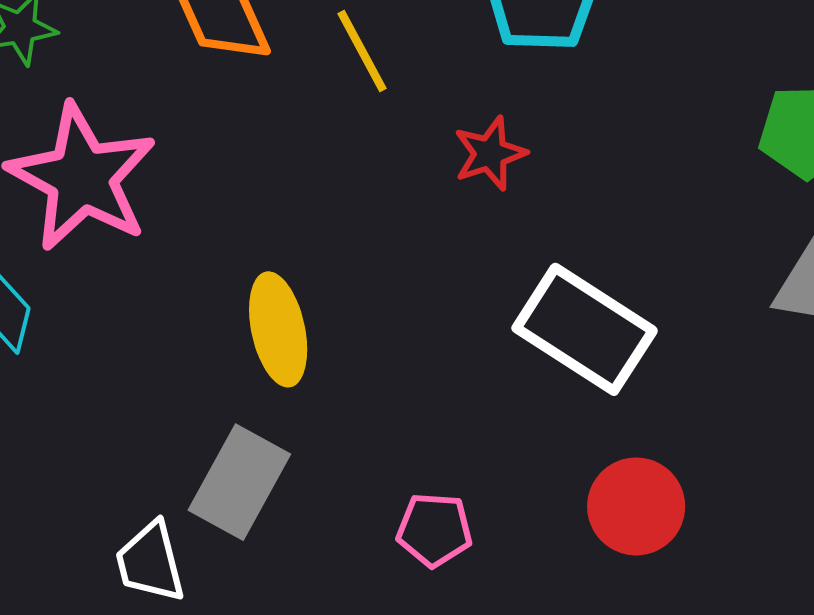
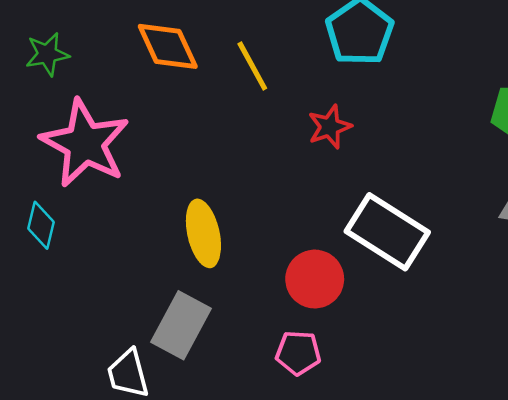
red circle: (636, 506) -> (315, 279), moved

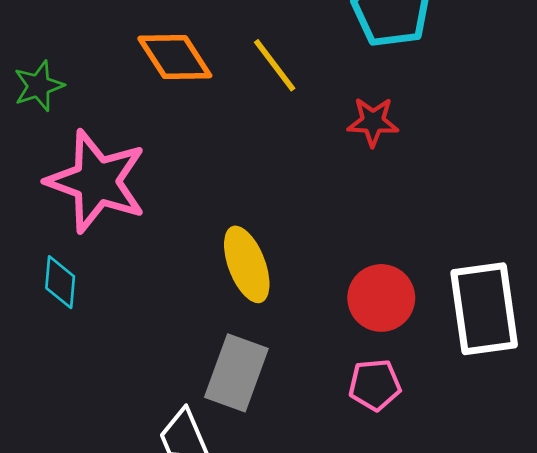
red star: (330, 127) -> (373, 122), turned 30
white rectangle: (387, 232) -> (484, 309), moved, turned 58

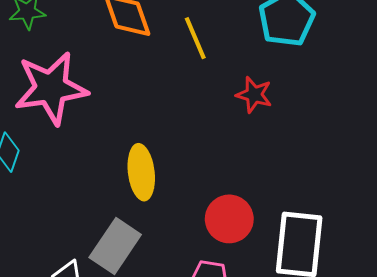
pink star: (97, 181) -> (51, 88), turned 30

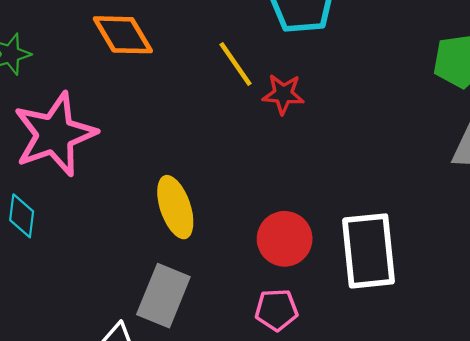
yellow line: (195, 38) -> (235, 64), moved

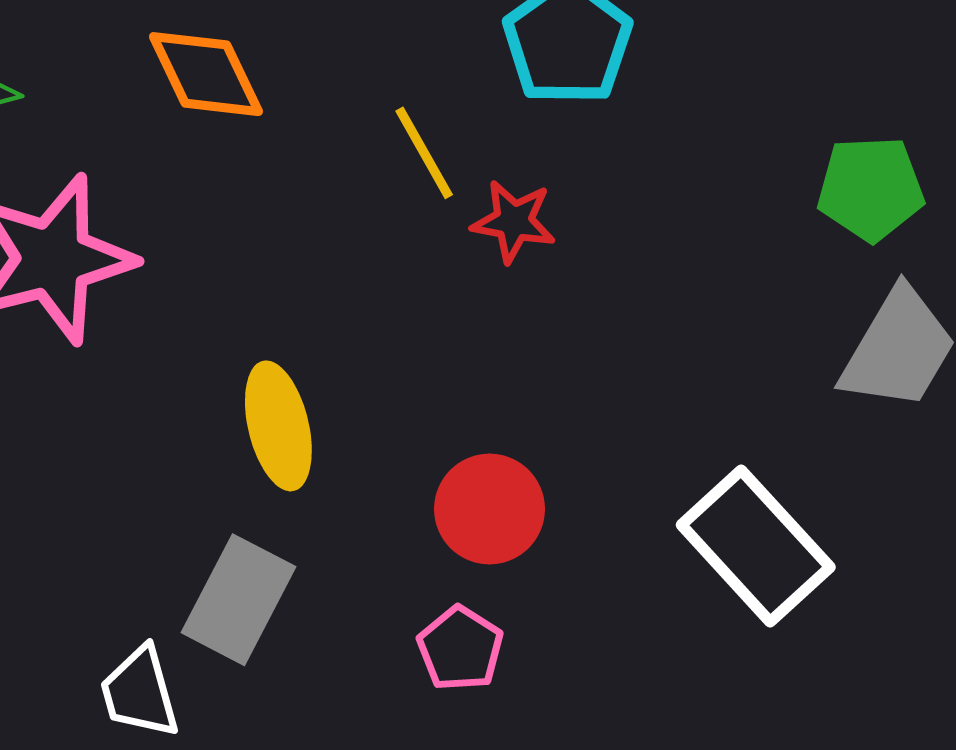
white rectangle: (369, 251) -> (756, 546), moved, turned -42
pink pentagon: (276, 310) -> (460, 649), turned 30

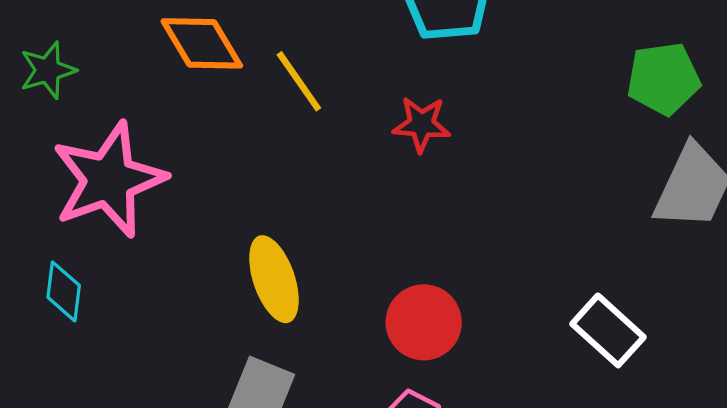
yellow line: (424, 153) -> (299, 81), moved
white rectangle: (756, 546) -> (608, 330), size x0.7

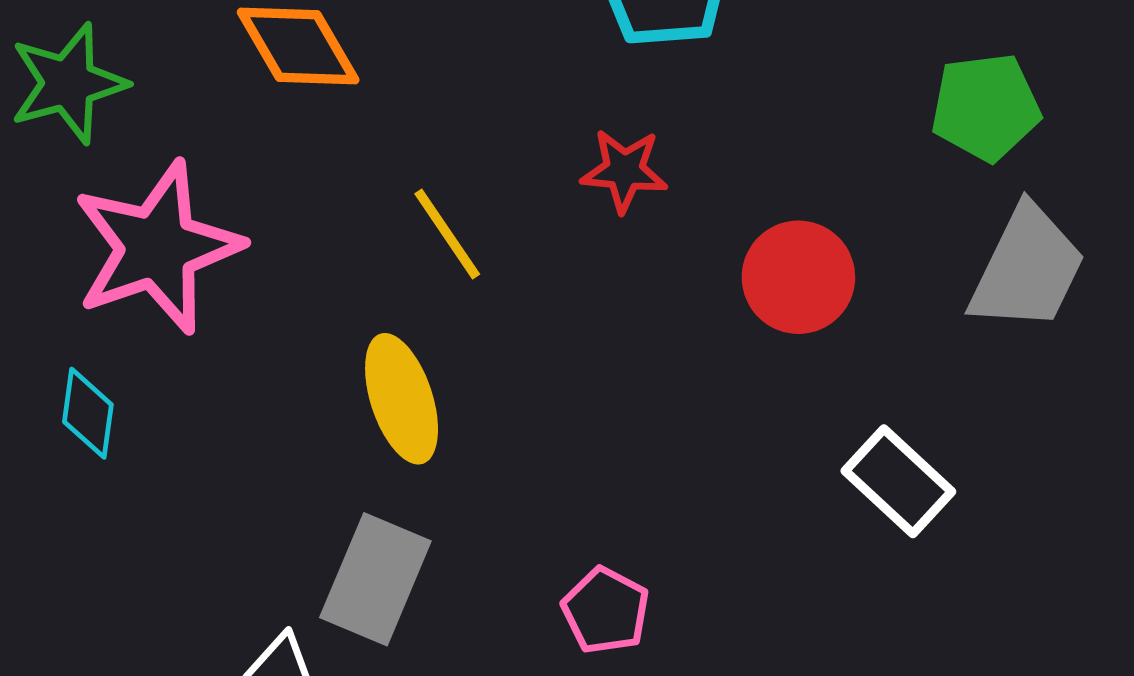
green star: (48, 70) -> (68, 83), size x1.4
yellow line: (299, 81) -> (447, 234), moved
red circle: (424, 322) -> (798, 277), moved

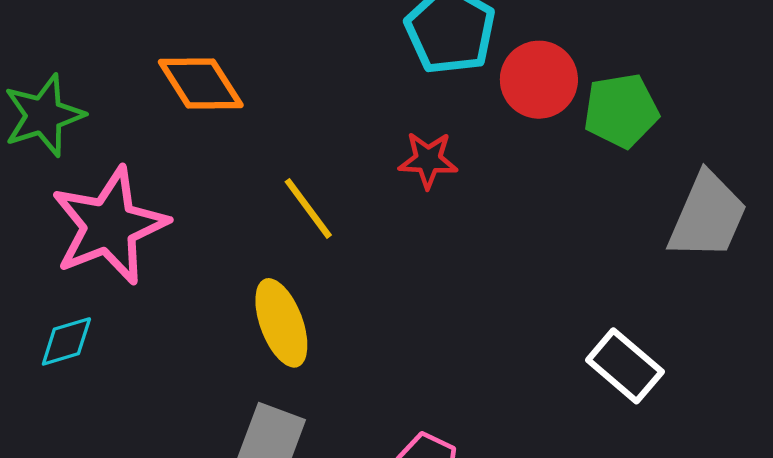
green pentagon: (986, 107) -> (621, 111), moved
red circle: (798, 277) -> (539, 80), moved
cyan diamond: (88, 413) -> (66, 341), turned 68

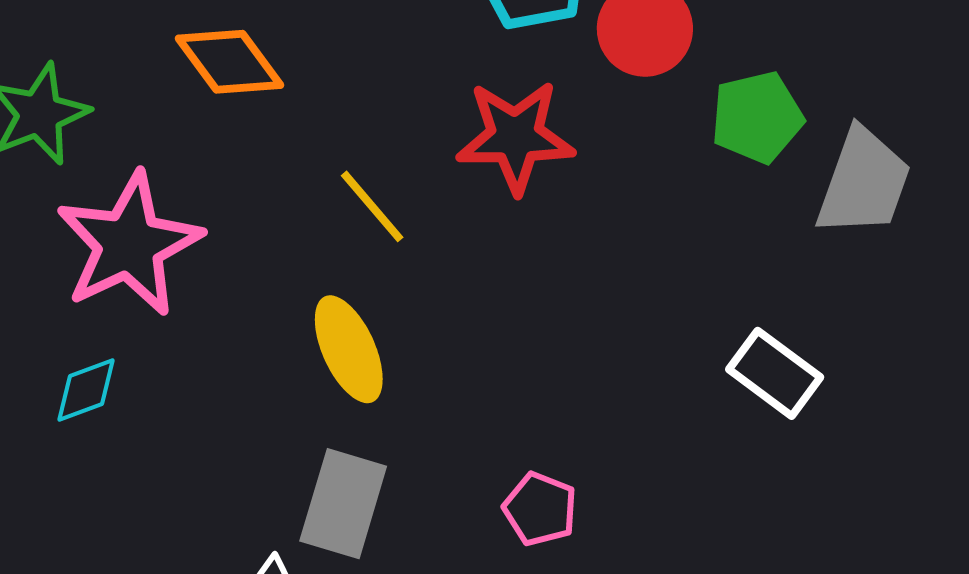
green pentagon: (621, 111) -> (757, 117), moved
red star: (428, 160) -> (515, 137), size x1.6

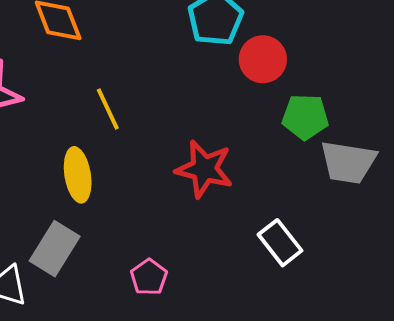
red star: (515, 137) -> (204, 169), moved
gray trapezoid: (864, 182) -> (348, 162), turned 64

